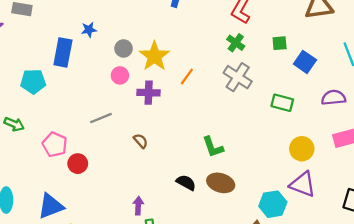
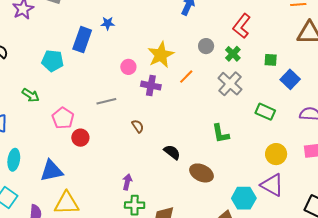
gray circle: (124, 48) -> (206, 46), moved
green L-shape: (213, 147) -> (221, 133), moved
black semicircle: (186, 183) -> (172, 152), moved

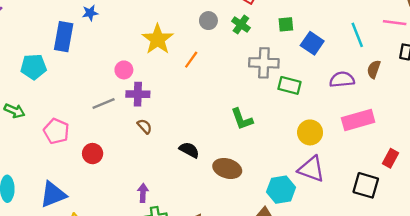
pink circle: (128, 67) -> (124, 70), moved
gray cross: (230, 84) -> (264, 63), moved, turned -30
purple cross: (151, 86) -> (138, 94), moved
red circle: (80, 138) -> (93, 154), moved

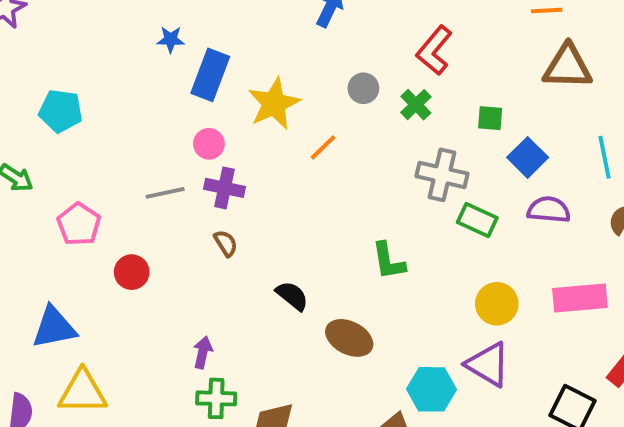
blue rectangle: (64, 37) -> (210, 75), moved
purple semicircle: (342, 80) -> (549, 210), moved

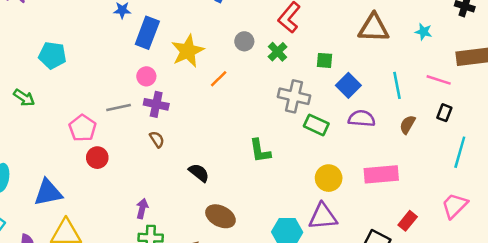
pink pentagon: (79, 224) -> (83, 128), moved
brown ellipse: (349, 338) -> (220, 216), moved
purple triangle: (488, 364) -> (323, 216), turned -36

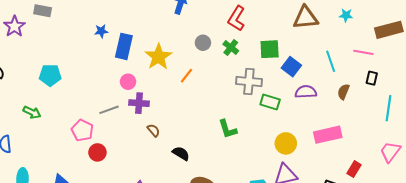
green square: (325, 60) -> (270, 49), size x1.5
brown semicircle: (157, 139) -> (154, 130), moved

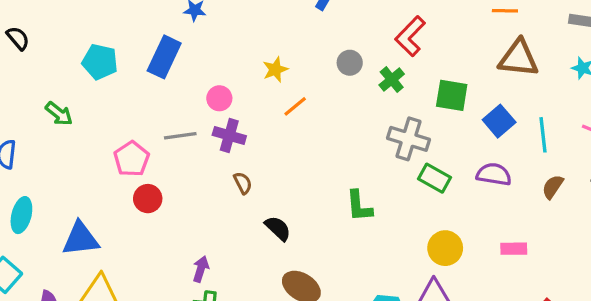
blue rectangle: (124, 46) -> (164, 57), moved
yellow star: (158, 57) -> (275, 70), size x0.6
blue square: (291, 67) -> (499, 121), moved
orange line: (186, 76) -> (295, 106), moved
pink rectangle: (328, 135) -> (514, 249), size x0.6

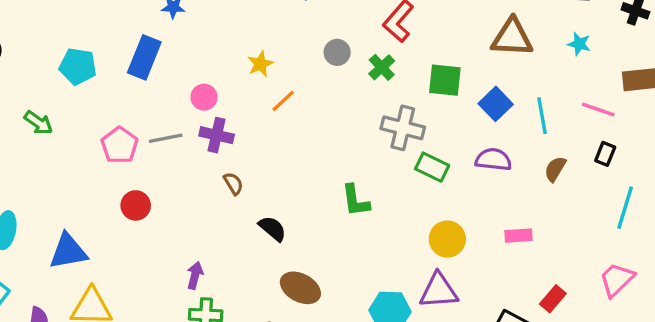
pink pentagon: (132, 159) -> (120, 145), moved

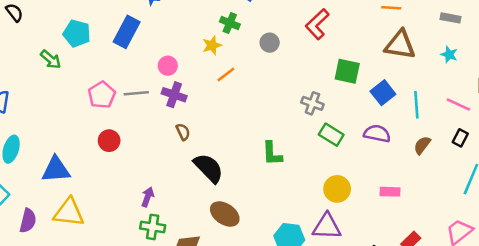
green cross: (382, 67) -> (230, 23), moved, turned -30
green arrow: (38, 123) -> (51, 59), moved
gray cross: (403, 128) -> (312, 103), size x0.7
black semicircle: (272, 228) -> (209, 168), size x1.5

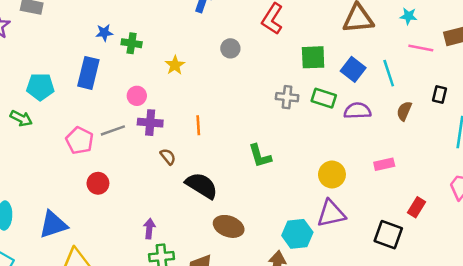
green cross: (230, 23) -> (132, 43), moved
orange line: (226, 74) -> (198, 125), moved, turned -42
pink line: (458, 104) -> (421, 48), moved
green rectangle: (331, 135) -> (324, 98), moved

